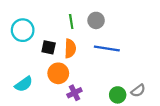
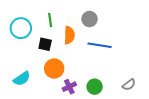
green line: (71, 21) -> (50, 20), moved
orange semicircle: (70, 48) -> (69, 35), moved
green circle: (118, 95) -> (95, 87), moved

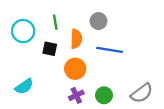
orange circle: (54, 69) -> (75, 69), moved
gray semicircle: (129, 85) -> (142, 93), size x1.5

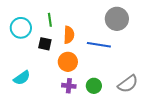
gray circle: (98, 21) -> (117, 19), moved, size x1.5
purple cross: (76, 95) -> (69, 86), turned 32

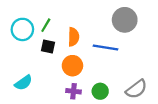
green line: (50, 20) -> (46, 25), moved, turned 40

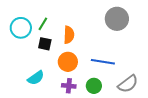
blue line: (105, 48) -> (103, 62), moved
cyan semicircle: (23, 83) -> (36, 78), moved

